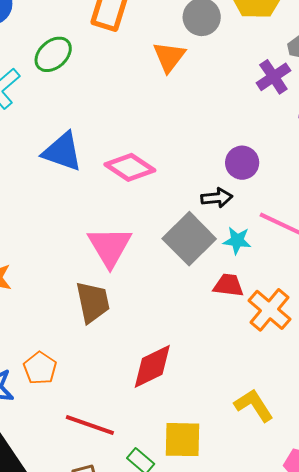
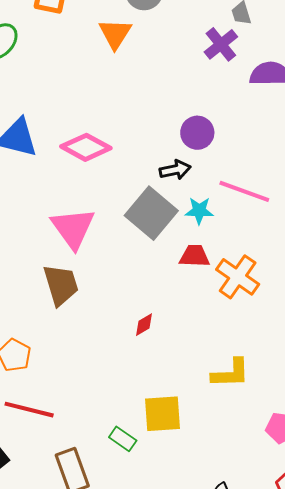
red diamond: (152, 366) -> (144, 325), moved, size x0.5
yellow L-shape: (254, 405) -> (231, 373), turned 126
red line: (90, 425) -> (29, 410), moved

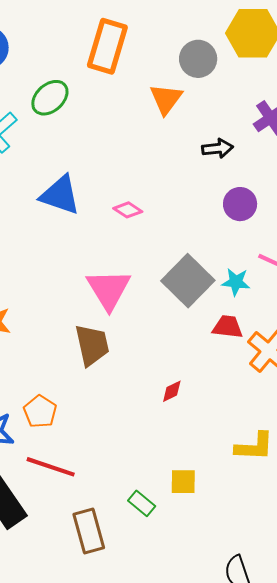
pink diamond: (86, 147) -> (128, 210), size x0.6
black arrow: (175, 170) -> (218, 148), moved
yellow square: (162, 414) -> (183, 482), size x0.7

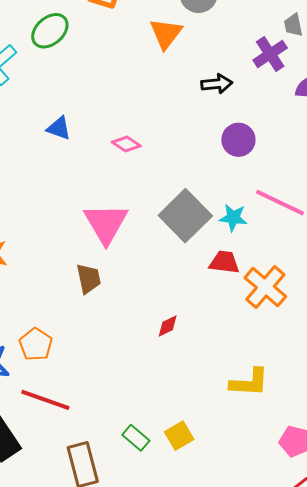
blue triangle: (60, 195) -> (59, 128), size x0.6
brown trapezoid: (92, 345) -> (89, 279), size x0.7
yellow square: (183, 482) -> (179, 436), moved, turned -32

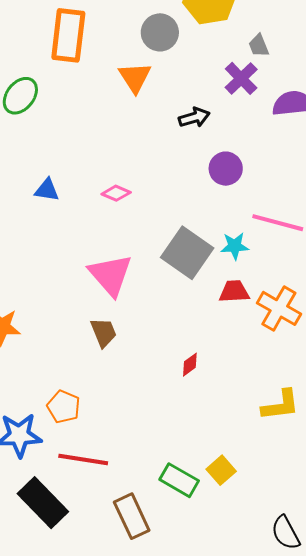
green rectangle: (136, 438) -> (179, 480), size x1.4

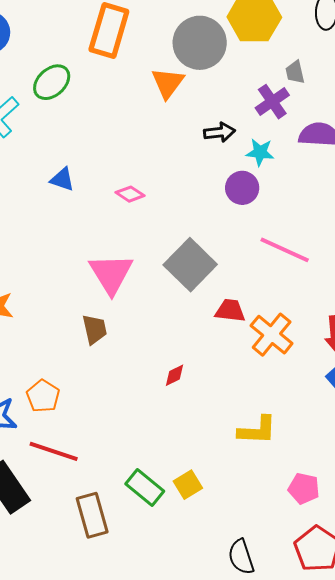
gray circle: (160, 32) -> (200, 43), size x1.4
cyan star: (235, 246) -> (260, 152), moved

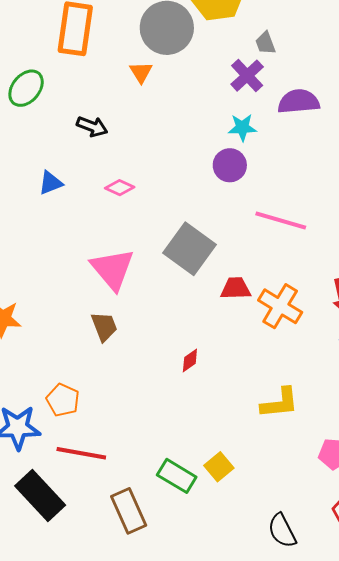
orange triangle: (168, 83) -> (141, 72), size x0.7
black arrow: (219, 132) -> (92, 127), moved, turned 36
blue triangle: (62, 179) -> (51, 183), turned -32

